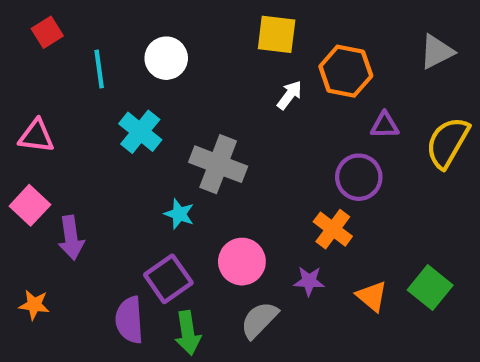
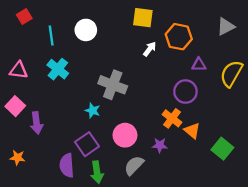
cyan cross: (140, 132) -> (58, 69), moved
orange triangle: (372, 296) -> (192, 131), moved

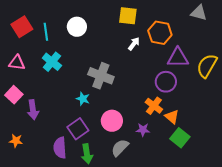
red square: (24, 17) -> (22, 27), moved, size x1.5
gray triangle: (226, 27) -> (199, 13), moved, turned 42
purple triangle: (199, 65) -> (178, 58), size x1.6
green square: (222, 149) -> (180, 138), moved

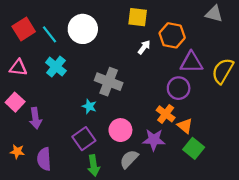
white circle: (77, 27) -> (83, 29), size x1.4
cyan line: (46, 32) -> (49, 34), turned -30
purple star: (143, 130) -> (154, 140), size x1.5
purple semicircle: (60, 148) -> (44, 159), moved

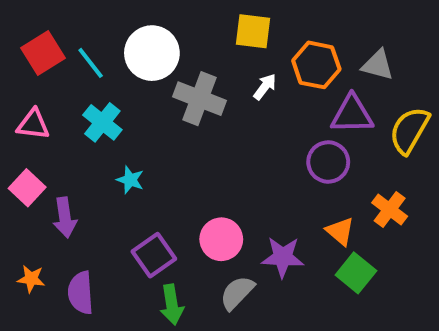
gray triangle: (214, 14) -> (378, 65), moved
gray cross: (109, 82) -> (199, 99), moved
cyan star: (89, 106) -> (130, 180), moved
orange cross: (166, 114) -> (390, 210), moved

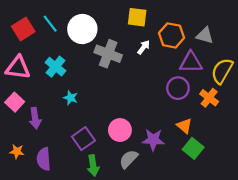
cyan line: (91, 63) -> (50, 24), moved
pink triangle: (33, 124) -> (18, 68), size x1.4
orange cross: (390, 210) -> (209, 98), moved

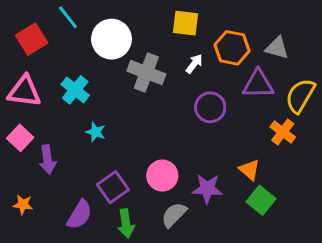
cyan line: (50, 24) -> (68, 17), moved
purple circle: (178, 88) -> (210, 107), moved
purple semicircle: (44, 159) -> (80, 215), moved, turned -145

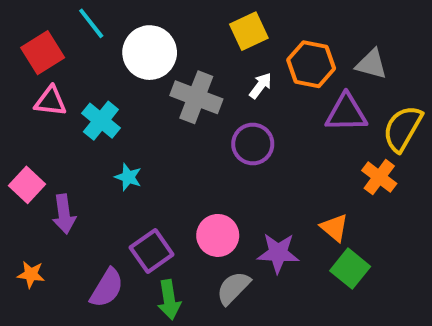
yellow square: (186, 23) -> (249, 31), turned -32
pink triangle: (24, 91) -> (50, 101), moved, size x0.7
purple circle: (210, 107) -> (253, 144), moved

